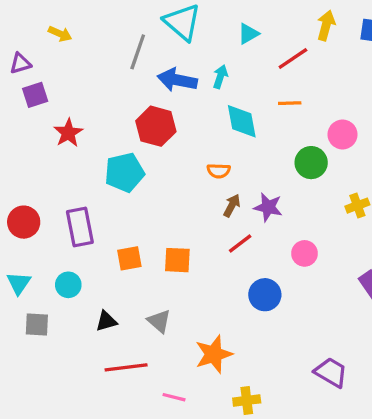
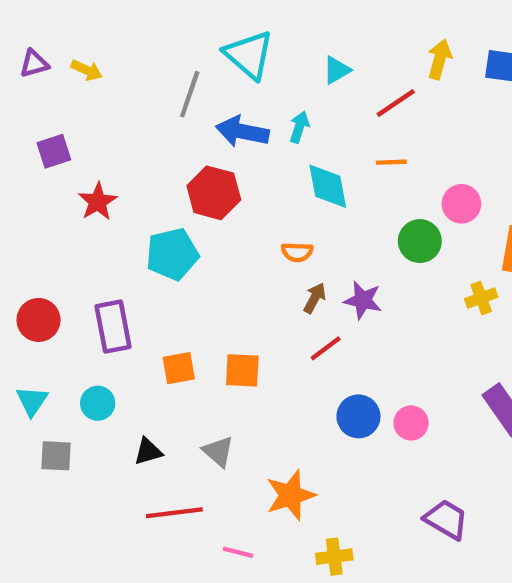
purple triangle: (20, 63) -> (34, 64), moved
pink circle: (305, 253) -> (411, 423), moved

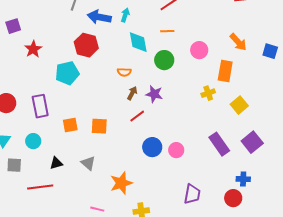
green circle: (420, 241) -> (164, 60), moved
red line: (174, 513) -> (40, 187), moved
purple trapezoid: (446, 519) -> (192, 194), turned 70

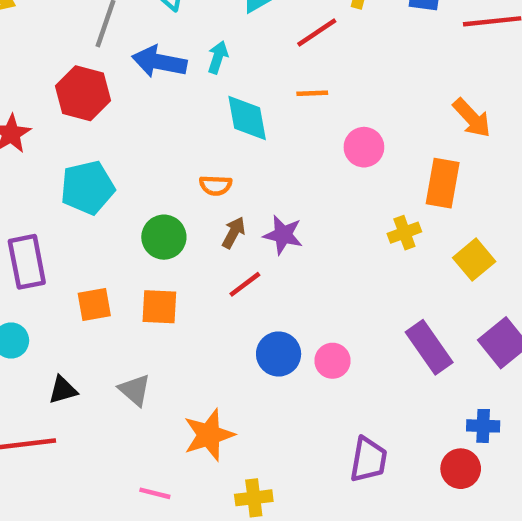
red hexagon: (86, 45) -> (83, 93), moved
pink circle: (199, 50) -> (364, 147), moved
green circle: (164, 60) -> (164, 237), moved

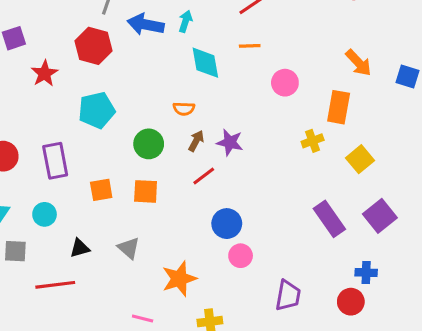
pink circle: (333, 361) -> (241, 256), moved

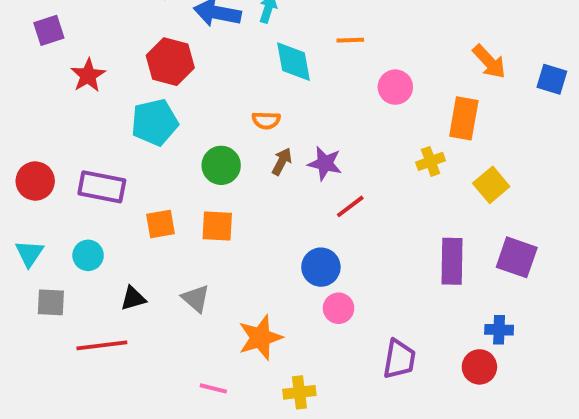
red hexagon: (94, 46) -> (170, 62), moved
purple rectangle: (55, 161) -> (102, 187), turned -68
red line: (204, 176) -> (350, 206), moved
purple square: (380, 216) -> (517, 257), turned -32
purple rectangle: (329, 219) -> (452, 261), turned 36

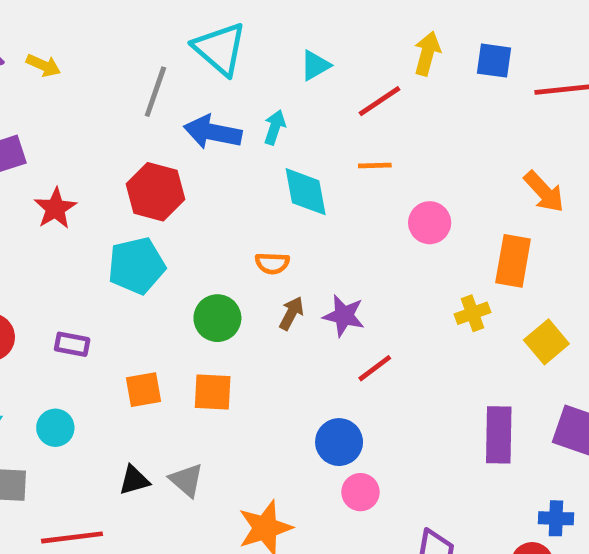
purple rectangle: (102, 187) -> (72, 344), size x0.6
black triangle: (133, 298) -> (134, 480), moved

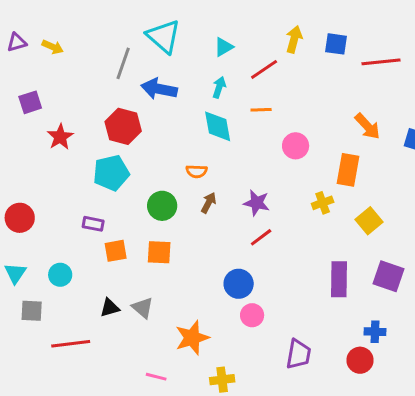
cyan arrow: (275, 127) -> (219, 87), moved
purple star: (344, 316) -> (257, 203), moved
purple rectangle: (72, 344) -> (93, 224), moved

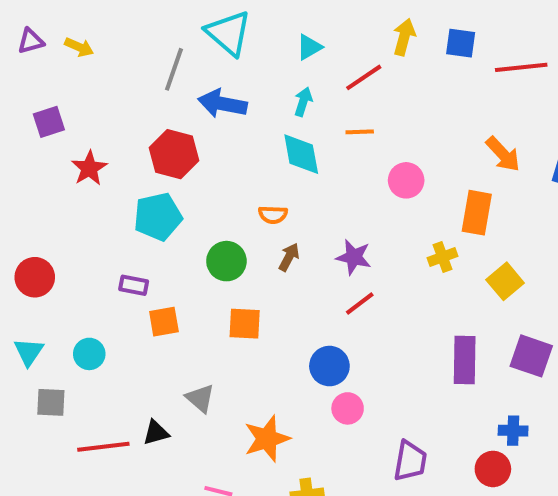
orange square: (159, 252) -> (245, 324), moved
black triangle: (110, 308) -> (156, 433), moved

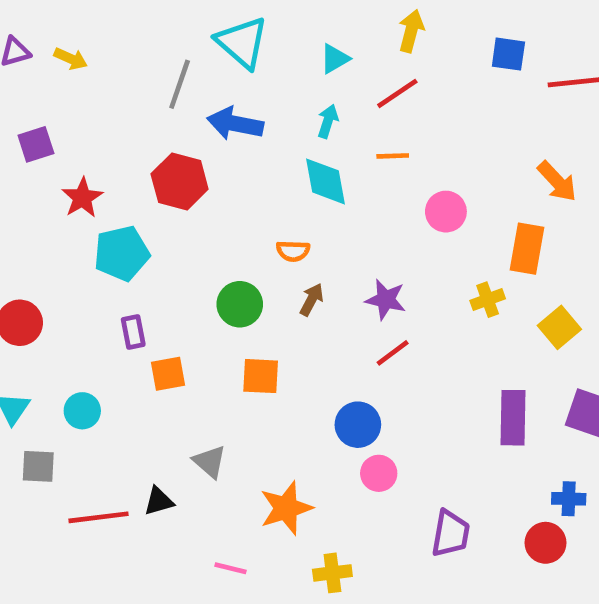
yellow arrow: (404, 37) -> (411, 31), moved
cyan pentagon: (158, 217) -> (122, 253), moved
purple rectangle: (134, 285) -> (133, 332), turned 68

